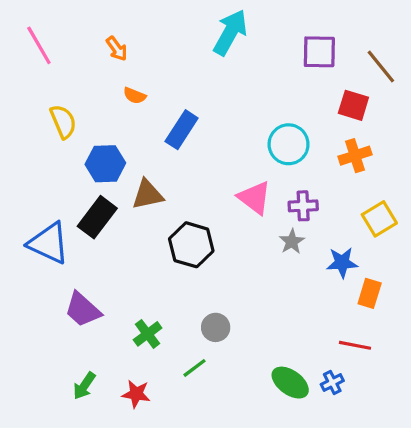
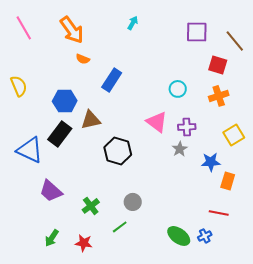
cyan arrow: (230, 32) -> (133, 23), moved, size x0.5
orange arrow: (117, 49) -> (72, 30), size x1.8
yellow semicircle: (63, 122) -> (19, 86), moved
cyan circle: (289, 144) -> (178, 89), size x0.7

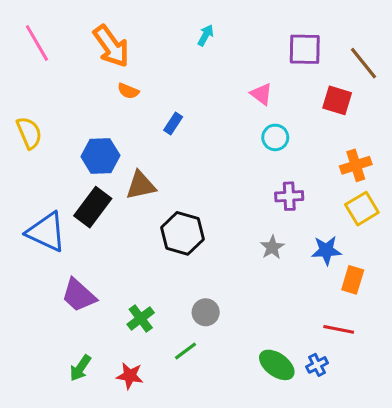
blue rectangle: (112, 80) -> (173, 123), size x0.6
orange cross: (219, 96) -> (356, 165), moved
pink triangle: (157, 122) -> (261, 94), moved, size x0.7
gray star: (180, 149) -> (272, 247), moved

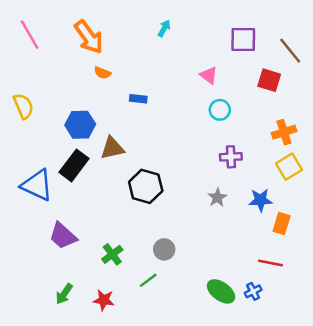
blue rectangle: (173, 123) -> (138, 99), turned 63

